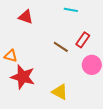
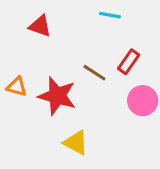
red star: (23, 77) -> (57, 96), moved
yellow triangle: (60, 92) -> (76, 143), moved

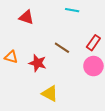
red rectangle: (129, 62) -> (93, 43), moved
red star: (57, 96) -> (38, 63), size x0.7

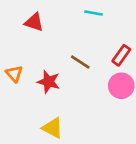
orange triangle: (11, 57) -> (14, 74), turned 32
yellow triangle: (50, 93) -> (53, 128), moved

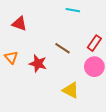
red triangle: (34, 22) -> (19, 24), moved
yellow triangle: (53, 128) -> (71, 90), moved

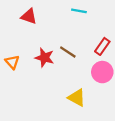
red triangle: (19, 24) -> (29, 16), moved
red star: (38, 64) -> (44, 58), moved

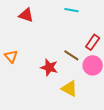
brown line: (68, 52) -> (71, 55), moved
red star: (44, 58) -> (49, 67), moved

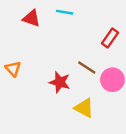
cyan line: (71, 10) -> (65, 12), moved
red rectangle: (93, 42) -> (110, 38), moved

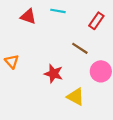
red rectangle: (110, 38) -> (96, 21), moved
brown line: (87, 67) -> (80, 48), moved

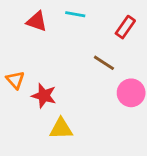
red star: (54, 74) -> (44, 96), moved
yellow triangle: (76, 97) -> (61, 129), moved, turned -30

